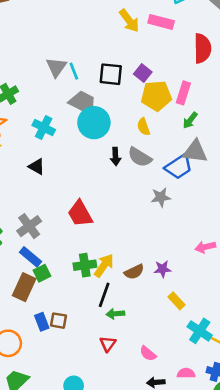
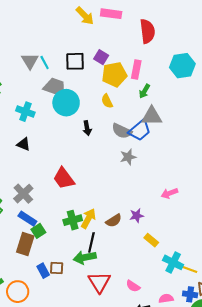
gray semicircle: (140, 157) -> (122, 131), moved
green arrow: (115, 314) -> (85, 257), moved, size x1.5
red triangle: (108, 344) -> (99, 282), size x1.6

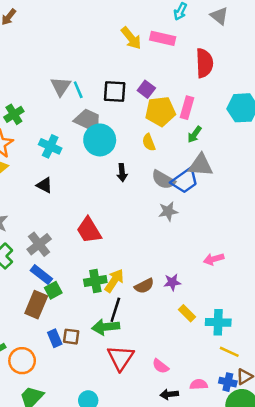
cyan cross: (173, 262) -> (218, 322), moved, turned -30

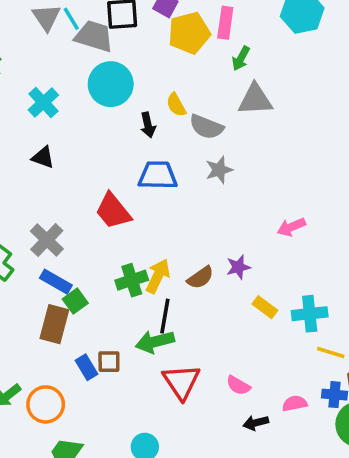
gray trapezoid: (88, 120) -> (94, 36), moved
yellow semicircle: (149, 142) -> (176, 105), moved
cyan cross: (50, 146) -> (43, 102), turned 30
blue trapezoid: (185, 181) -> (158, 175), moved, turned -136

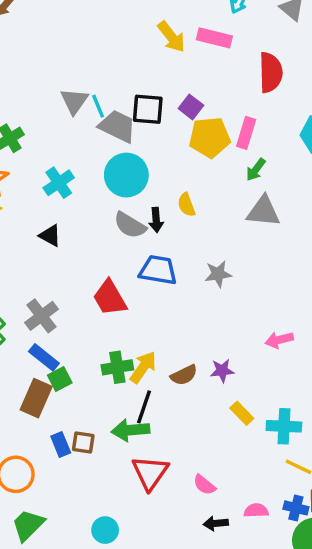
gray semicircle: (206, 127) -> (130, 225), moved

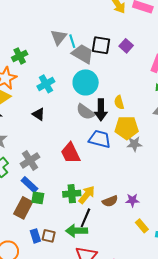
yellow pentagon: (210, 137) -> (127, 128), moved
black arrow: (156, 220) -> (101, 110), size x1.5
green square: (60, 379) -> (38, 198), turned 32

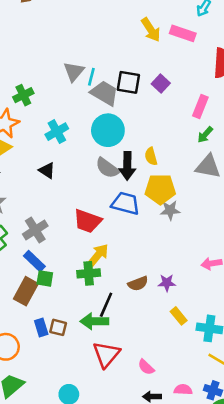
cyan line: (72, 41) -> (91, 77), turned 32
red trapezoid: (70, 153) -> (88, 221), turned -45
yellow arrow: (87, 195) -> (98, 255), moved

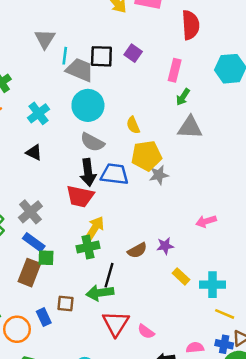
gray triangle: (74, 72) -> (45, 39), moved
black arrow: (127, 166) -> (88, 172), moved
blue rectangle: (41, 327) -> (44, 317), moved
pink semicircle: (146, 367) -> (146, 332), moved

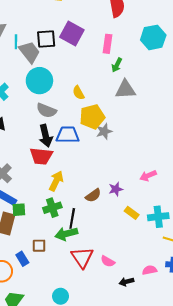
purple square: (133, 53) -> (72, 33), size x1.6
gray trapezoid: (80, 70) -> (29, 52), turned 35
pink arrow: (206, 221) -> (148, 176), moved
green cross: (88, 247) -> (52, 208), moved

